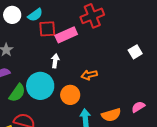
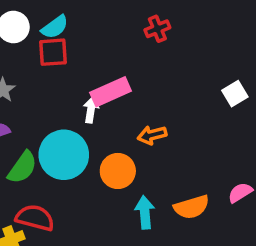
red cross: (92, 16) -> (157, 29), size x0.6
red square: (47, 29) -> (53, 52), moved
pink rectangle: (66, 35) -> (111, 92), moved

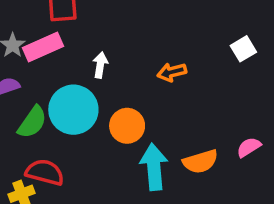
pink rectangle: (111, 92) -> (43, 47), moved
orange arrow: (152, 135) -> (172, 72), moved
cyan arrow: (145, 212) -> (154, 167), size x1.4

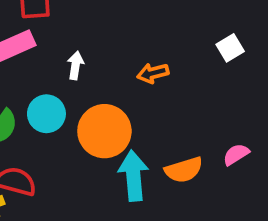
cyan circle: (73, 110) -> (46, 114), size x0.7
orange circle: (127, 126) -> (104, 131), size x1.4

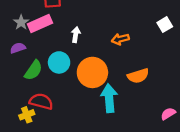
pink semicircle: (236, 154) -> (168, 114), moved
orange semicircle: (184, 170) -> (138, 76), moved

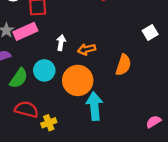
orange arrow: (120, 39) -> (87, 49), moved
orange semicircle: (138, 76) -> (123, 65), moved, turned -55
yellow cross: (27, 115) -> (49, 123), moved

